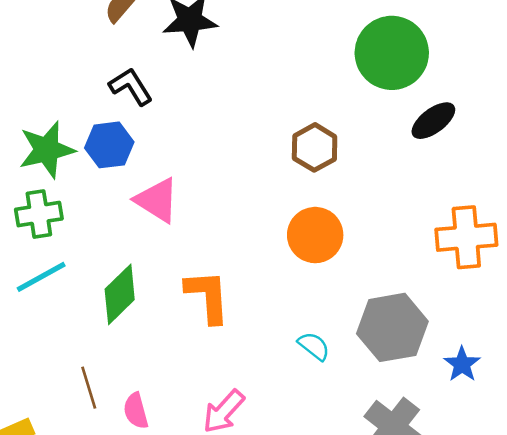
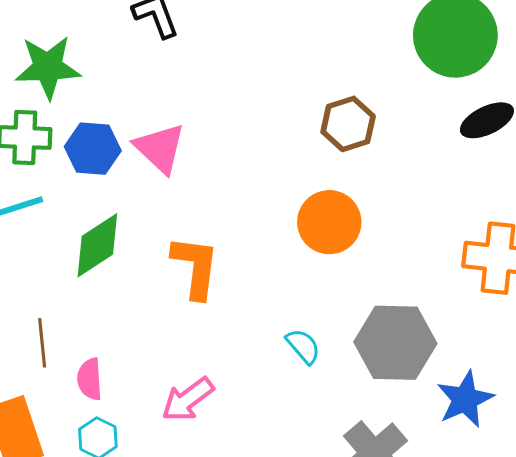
blue hexagon: (109, 145) -> (93, 149), moved
blue star: (462, 364) -> (465, 399), size x1.4

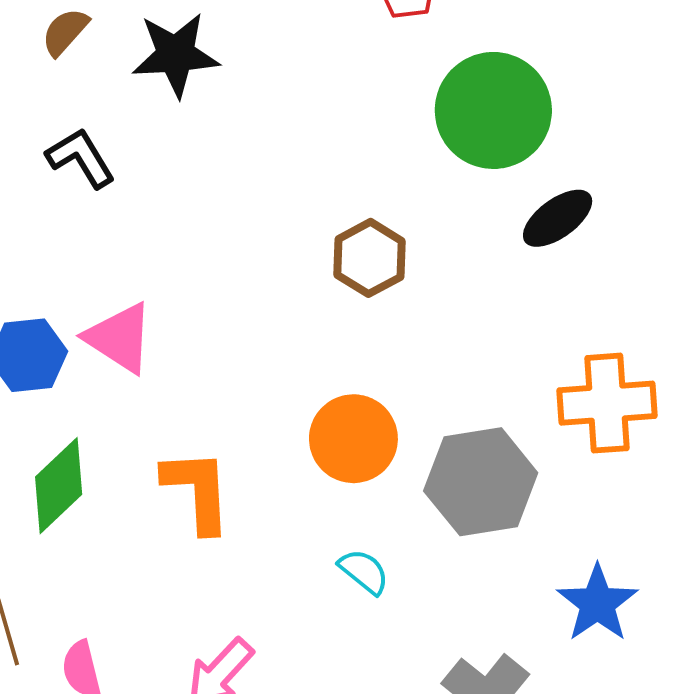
orange circle: (329, 222) -> (353, 439), moved
gray hexagon: (395, 343) -> (481, 482), moved

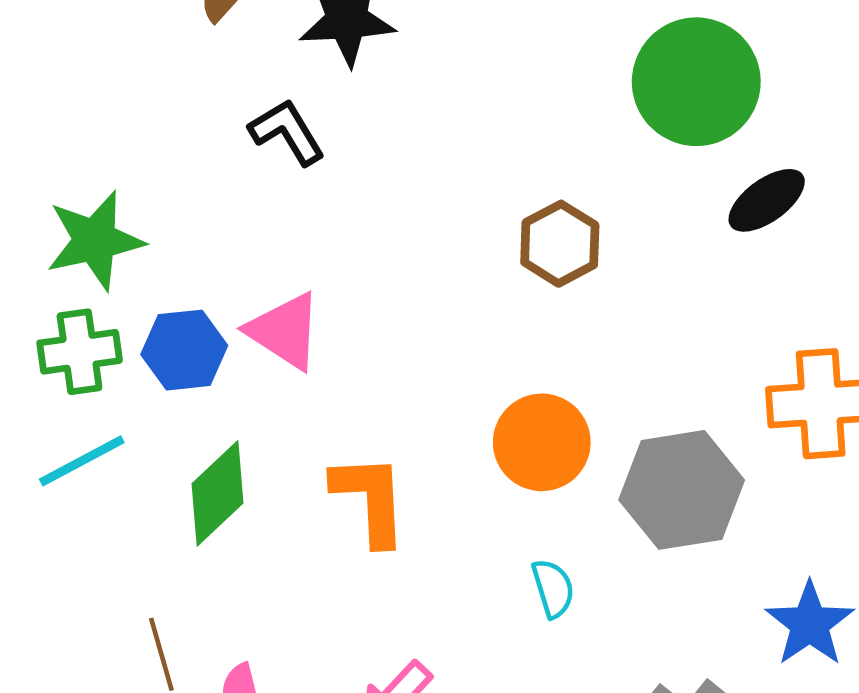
black L-shape: (81, 158) -> (287, 132), moved
cyan semicircle: (364, 571) -> (553, 588), turned 34

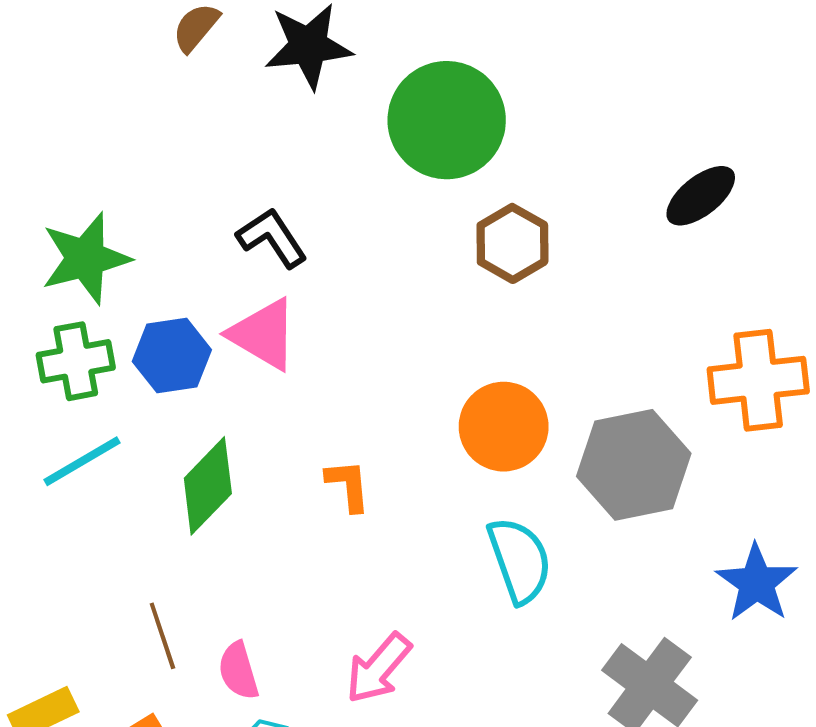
green circle: (696, 82) -> (447, 120), moved
black L-shape: (287, 132) -> (272, 238), moved
orange L-shape: (370, 499) -> (348, 485), size x0.6
cyan semicircle: (553, 588) -> (520, 560), size x1.6

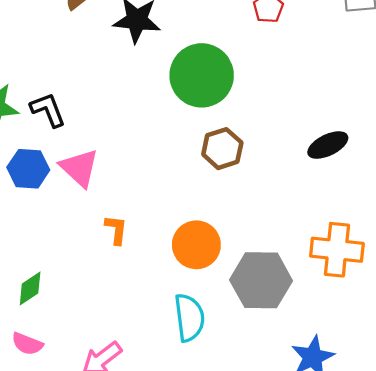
black L-shape: (272, 238) -> (48, 110), moved
orange L-shape: (348, 485) -> (116, 230), moved
green diamond: (208, 486) -> (30, 289), moved, size x0.7
pink semicircle: (238, 671) -> (27, 344), turned -64

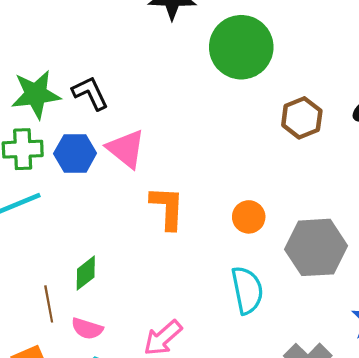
brown hexagon: (222, 149) -> (302, 118), moved
orange L-shape: (116, 230) -> (167, 208), size x1.5
orange circle: (196, 245) -> (249, 217), size x0.7

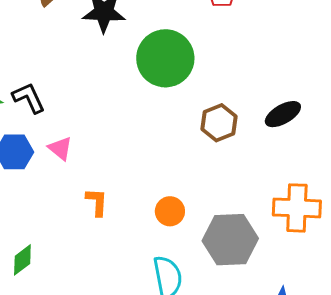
pink triangle: (126, 149) -> (60, 148), size x0.7
orange L-shape: (167, 208) -> (97, 202), size x0.7

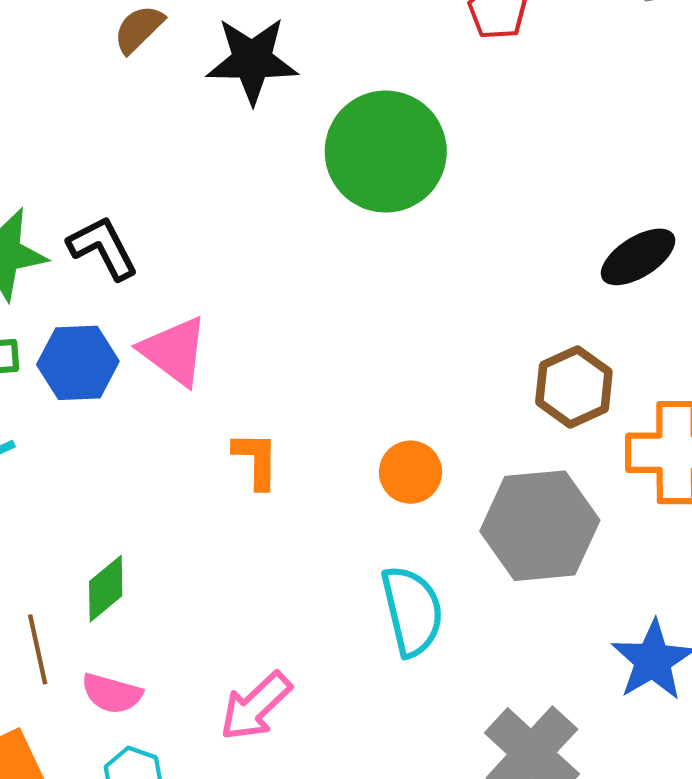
brown hexagon: (219, 123) -> (574, 387), moved
pink triangle: (60, 148) -> (174, 351), size x1.4

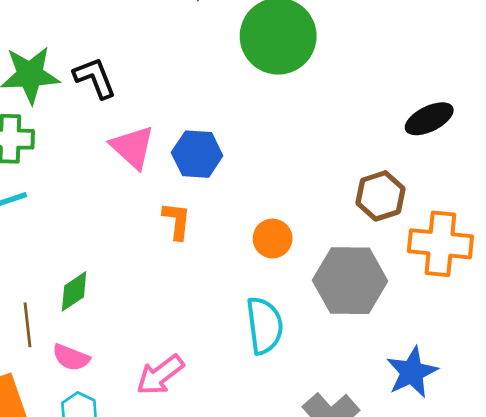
blue hexagon: (78, 363) -> (197, 154), moved

